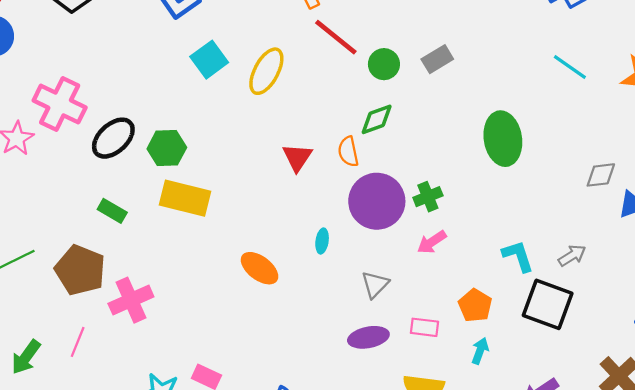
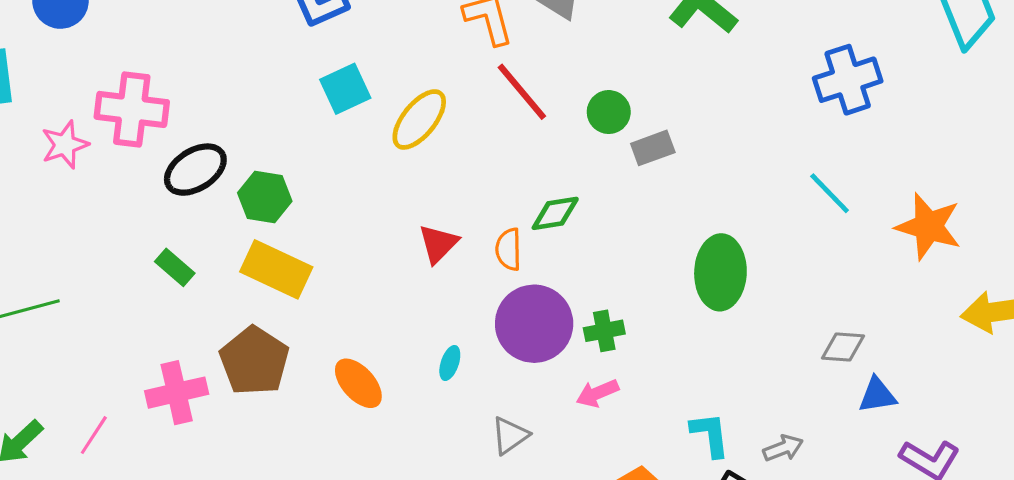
green circle: (384, 64) -> (609, 112), moved
pink cross: (60, 104) -> (132, 109), turned -30
brown pentagon: (80, 270) -> (254, 361), moved

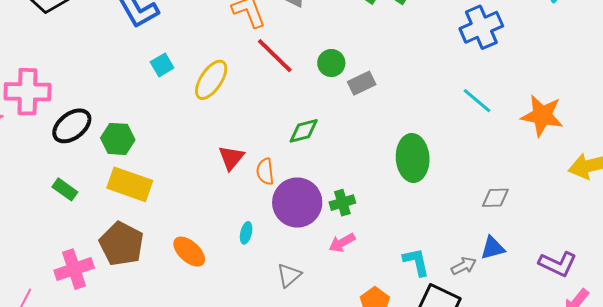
cyan square: (345, 89) -> (162, 65), size x0.7
orange semicircle: (509, 249) -> (265, 172), moved
blue triangle: (877, 395) -> (493, 248), moved

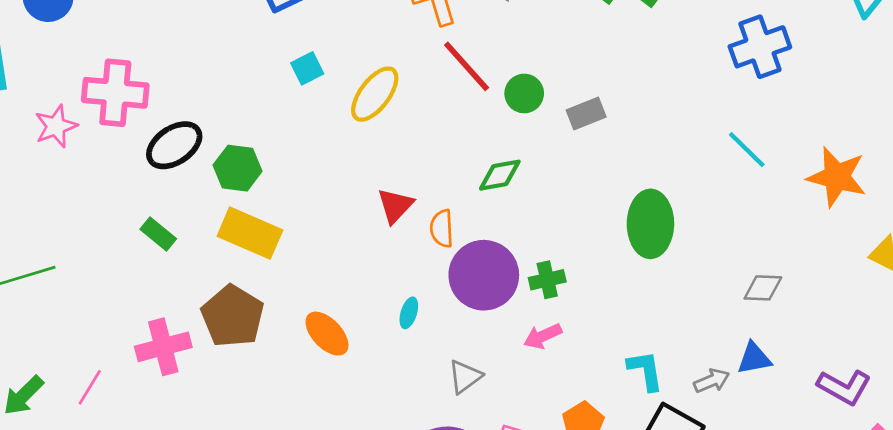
green circle: (331, 63) -> (524, 93), moved

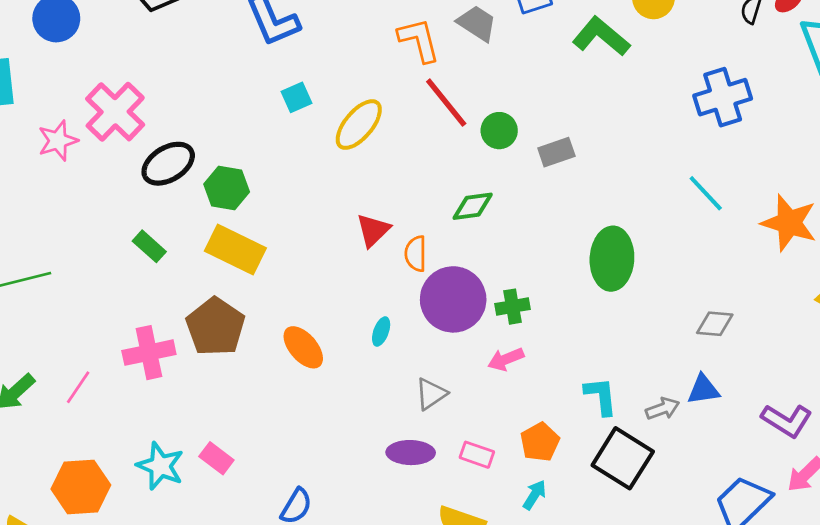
pink cross: (115, 93) -> (115, 112), turned 36

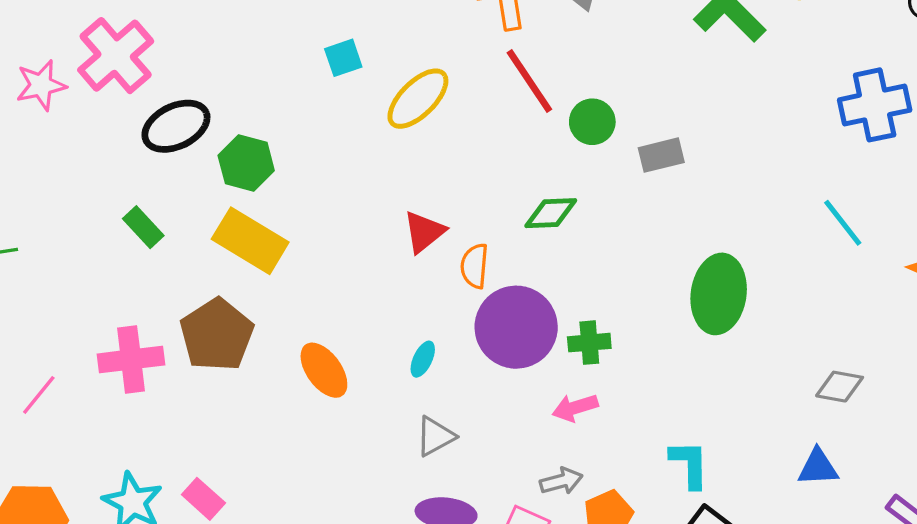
gray triangle: (431, 394) -> (435, 436), moved
gray arrow: (662, 409) -> (561, 481), moved

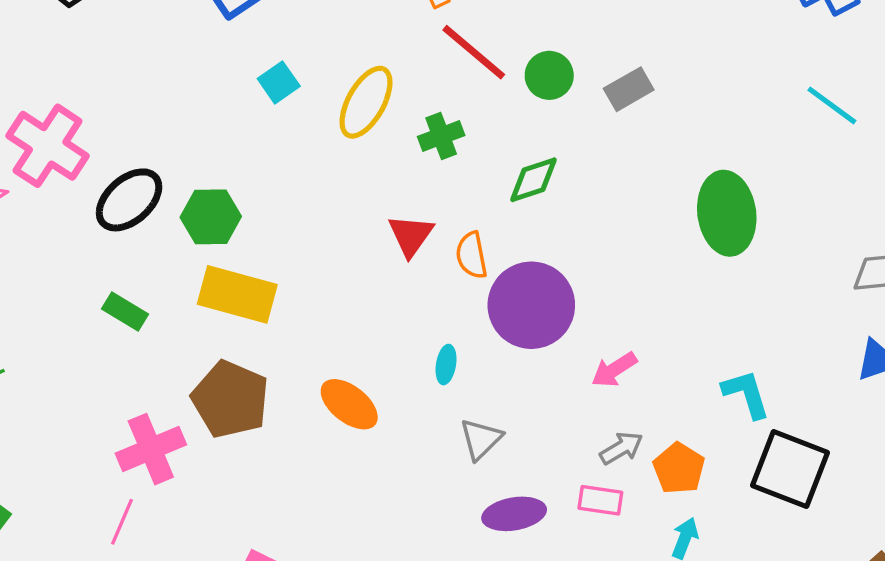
green cross: (589, 343) -> (441, 136), moved
pink line: (39, 395) -> (122, 522), moved

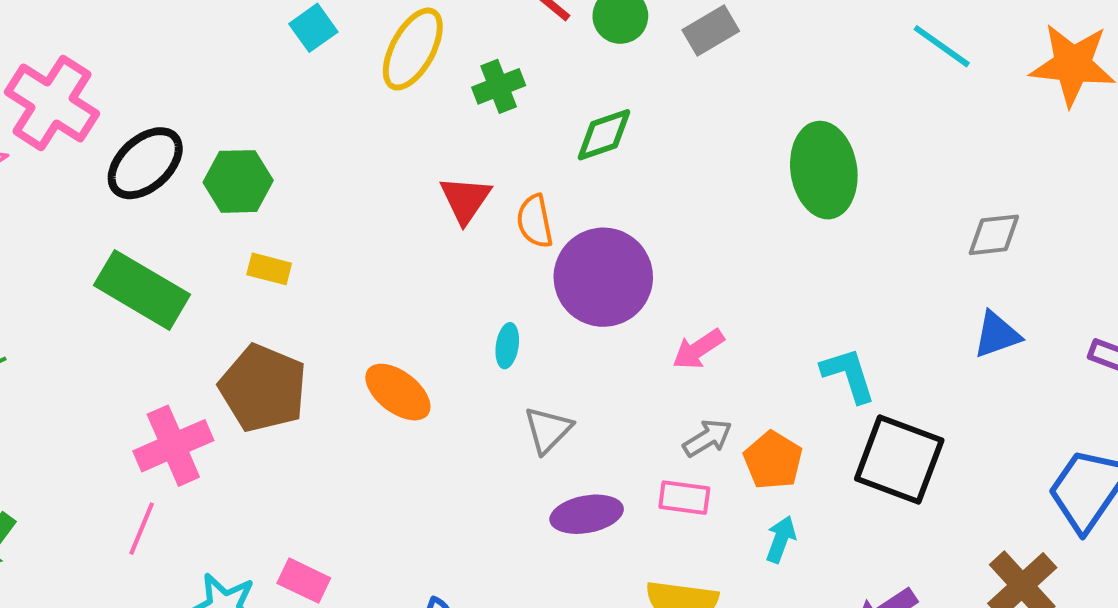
yellow rectangle: (237, 294) -> (269, 269), size x0.5
green rectangle: (125, 312) -> (142, 290), size x1.8

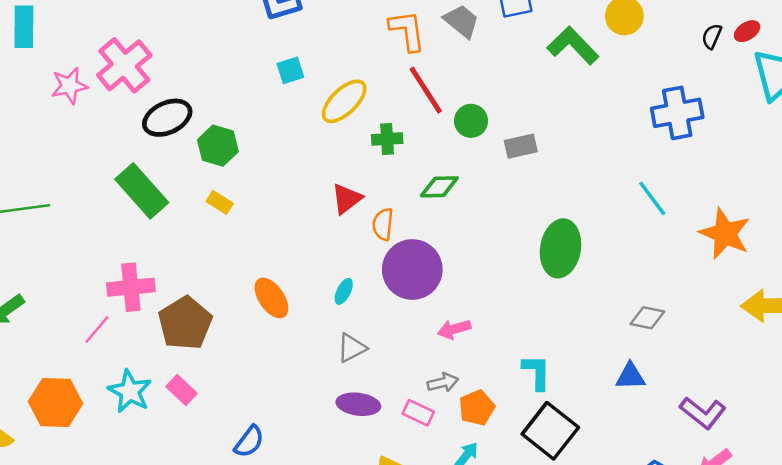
brown pentagon: (263, 388) -> (185, 323), moved

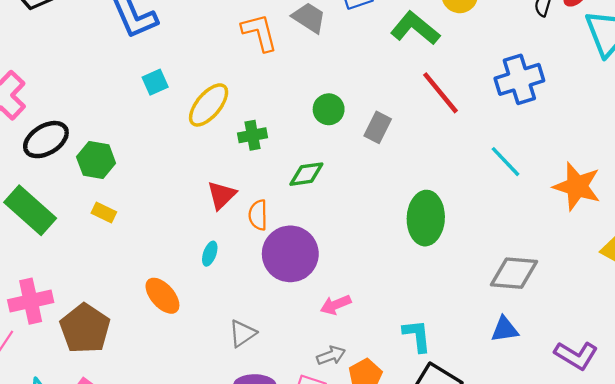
red line: (426, 90) -> (441, 93), moved
gray rectangle: (521, 146) -> (378, 127), turned -44
cyan ellipse: (344, 291) -> (210, 254), moved
gray diamond: (647, 318) -> (514, 273), size x1.5

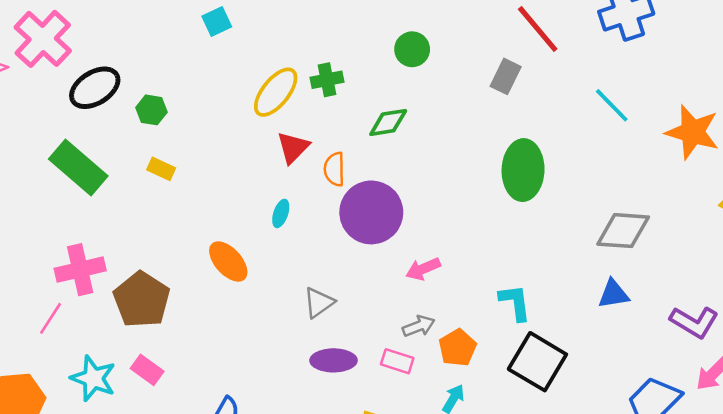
yellow ellipse: (209, 105) -> (276, 92), moved
gray rectangle: (378, 127) -> (506, 76), moved
green hexagon: (96, 160) -> (151, 110), size x0.7

